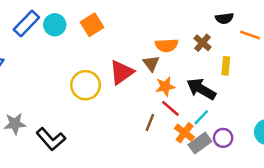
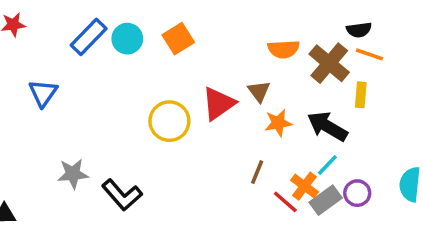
orange line: (250, 35) -> (370, 54), moved
brown cross: (203, 43) -> (329, 63), size x1.6
orange semicircle: (167, 45) -> (284, 49), moved
red line: (170, 108) -> (285, 202), moved

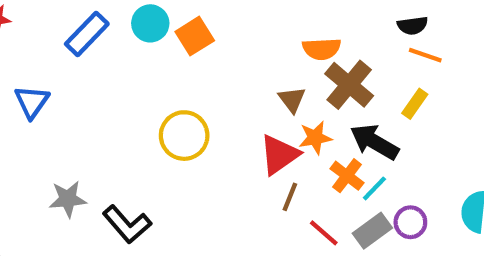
cyan circle: (127, 39) -> (150, 23), moved
brown cross: (329, 63) -> (349, 85), moved
yellow rectangle: (361, 95) -> (415, 104), turned 30
red triangle: (219, 104) -> (279, 155), moved
orange cross: (305, 186) -> (347, 176), moved

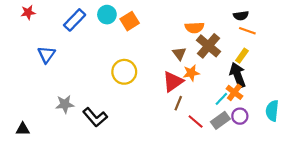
black arrow: (374, 142) -> (238, 75), moved, turned 40
orange cross: (347, 176) -> (234, 92), moved

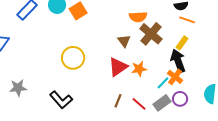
orange star: (191, 73) -> (139, 69), moved
brown line: (178, 103) -> (118, 101), moved
black L-shape: (95, 117) -> (61, 100), moved

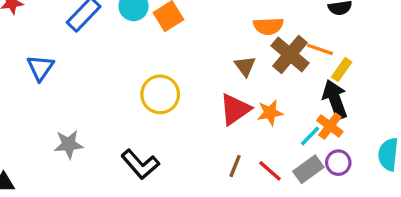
orange line: (187, 20) -> (320, 49), moved

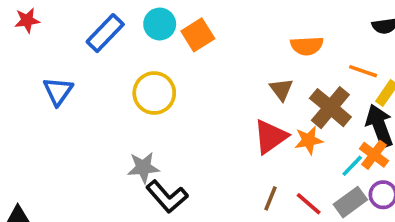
brown cross: (290, 54) -> (330, 108), moved
yellow circle: (160, 94) -> (154, 93), moved
gray star: (69, 144) -> (143, 167), moved

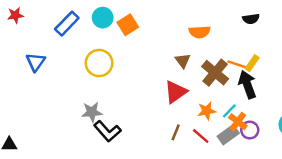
orange line: (363, 71) -> (237, 64), moved
orange star: (309, 140) -> (207, 111), moved
orange cross: (374, 155) -> (238, 122), moved

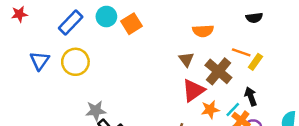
yellow circle: (99, 63) -> (75, 62), moved
orange line: (237, 64) -> (241, 52), moved
black arrow: (247, 85) -> (251, 96), moved, size x0.7
red triangle: (176, 92) -> (193, 90), moved

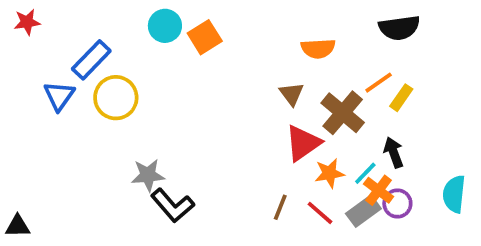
black semicircle: (254, 18) -> (399, 28), size x1.5
blue rectangle: (71, 22) -> (91, 60), moved
orange line: (241, 52) -> (379, 83), turned -54

